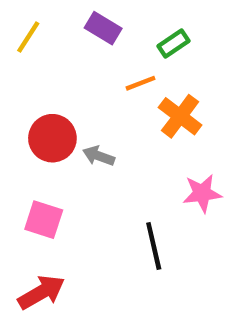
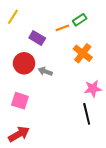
purple rectangle: (103, 28) -> (37, 38), moved
orange line: (140, 83) -> (62, 28), moved
black line: (154, 246) -> (87, 114), moved

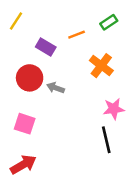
green rectangle: (80, 20) -> (109, 22), moved

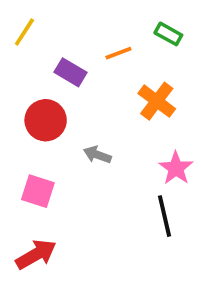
green rectangle: (109, 22) -> (168, 34), turned 63
gray arrow: (56, 88) -> (97, 155), moved
pink star: (114, 109) -> (176, 168), turned -30

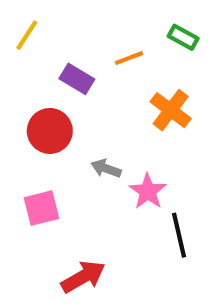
pink star: (176, 168) -> (148, 191), moved
pink square: (38, 191) -> (41, 208), turned -32
red arrow: (36, 254) -> (83, 277), moved

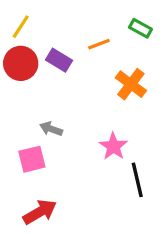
red circle: (50, 131) -> (21, 63), moved
gray arrow: (106, 168) -> (51, 129), moved
red arrow: (83, 277) -> (40, 212), moved

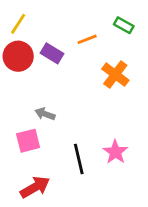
pink star: (113, 146) -> (115, 152), moved
black line: (137, 180) -> (79, 159), moved

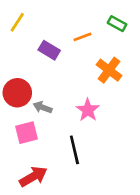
red circle: (18, 56) -> (17, 93), moved
pink star: (115, 152) -> (88, 110), moved

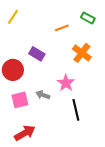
purple rectangle: (49, 50) -> (37, 54), moved
gray arrow: (43, 107) -> (43, 95), moved
black line: (74, 150) -> (76, 110), moved

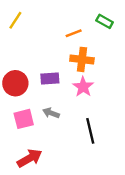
orange cross: (82, 53) -> (82, 59), moved, turned -30
purple rectangle: (37, 54) -> (50, 78), moved, turned -35
pink star: (66, 83) -> (83, 87), moved

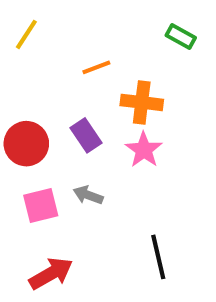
orange line: (74, 33) -> (96, 67), moved
purple rectangle: (50, 78) -> (86, 135), turned 60
black line: (90, 131) -> (158, 257), moved

